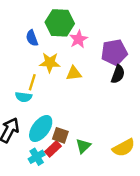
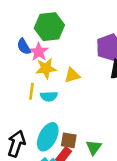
pink star: (78, 39) -> (39, 52), moved
cyan semicircle: (24, 97) -> (49, 96), moved

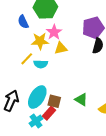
pink star: (39, 52) -> (54, 32), moved
yellow line: (31, 91) -> (27, 59), turned 32
green triangle: (94, 147) -> (81, 100), moved, turned -40

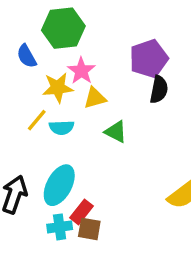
green triangle: (81, 100) -> (116, 132), moved
brown square: (54, 101) -> (89, 229), moved
cyan cross: (36, 121) -> (60, 227), turned 32

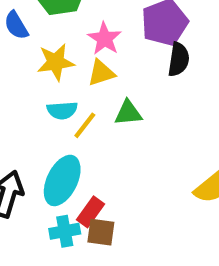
pink star: (81, 71) -> (104, 39), moved
yellow line: (37, 120) -> (85, 125), moved
green triangle: (116, 132) -> (128, 113), turned -30

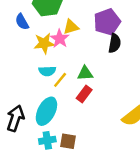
pink star: (104, 39) -> (60, 39), moved
yellow triangle: (101, 73) -> (71, 27), moved
red rectangle: (91, 212) -> (84, 94), moved

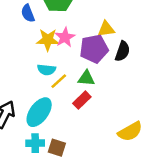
purple pentagon: (107, 22) -> (94, 49), moved
yellow triangle: (71, 27) -> (106, 29), moved

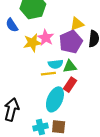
cyan semicircle: (47, 70) -> (56, 64), moved
yellow line: (59, 81) -> (48, 74), turned 48
cyan ellipse: (39, 112) -> (55, 99), moved

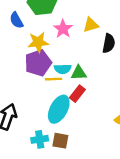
pink star: (46, 38) -> (63, 29), moved
purple pentagon: (71, 42) -> (38, 63), moved

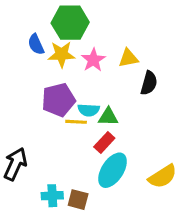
yellow star: (38, 42) -> (62, 54), moved
cyan ellipse: (59, 109) -> (113, 170), moved

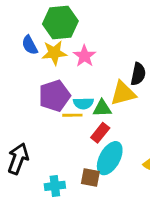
yellow triangle: (128, 58) -> (123, 93), moved, size x1.4
brown square: (78, 200) -> (90, 177), moved

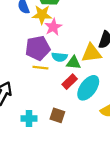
pink star: (84, 56) -> (53, 27), moved
yellow line: (72, 115) -> (40, 68), moved
cyan ellipse: (110, 158) -> (88, 88), moved

